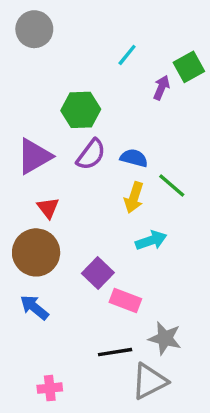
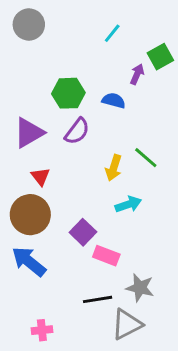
cyan line: (127, 55) -> (112, 33), moved
blue semicircle: (134, 158) -> (114, 101), moved
blue arrow: (34, 307) -> (29, 261), size x1.4

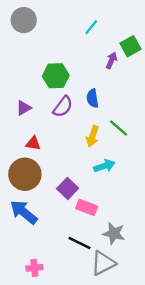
blue semicircle: (114, 101) -> (92, 98), moved, turned -114
purple triangle: (29, 133) -> (24, 108), size x0.6
red triangle: (41, 177) -> (33, 143), turned -42
black line: (98, 299) -> (79, 243), turned 35

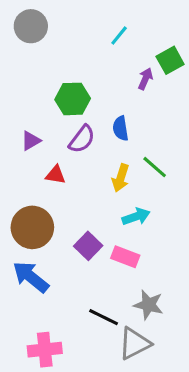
red triangle: (33, 143) -> (56, 175), moved
pink rectangle: (87, 207) -> (125, 257), moved
pink cross: (34, 268) -> (45, 350), size x1.5

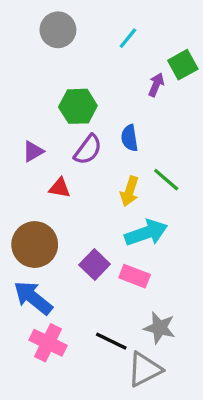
gray circle: (31, 26) -> (58, 30), moved
cyan arrow: (136, 217) -> (146, 233), size x1.4
pink cross: (45, 350) -> (48, 343), moved, turned 32

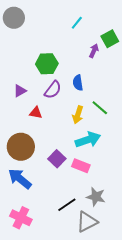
gray circle: (58, 30) -> (14, 18), moved
black line: (111, 341) -> (67, 205), turned -60
pink cross: (48, 343) -> (21, 218), moved

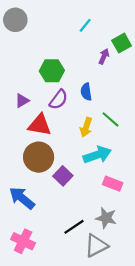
red triangle: (36, 113) -> (40, 125), size x1.6
brown circle: (21, 147) -> (39, 157), moved
pink rectangle: (81, 166) -> (113, 184), moved

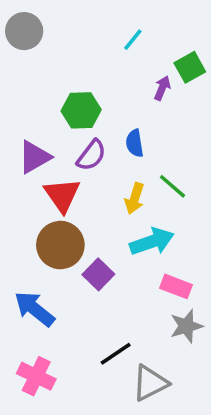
purple triangle: (22, 101) -> (34, 157), size x1.5
red triangle: (40, 125) -> (62, 195), turned 45
gray star: (106, 218) -> (186, 326), moved, turned -30

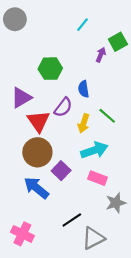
purple semicircle: (91, 155) -> (63, 107), moved
pink rectangle: (176, 286) -> (98, 178), moved
blue arrow: (34, 309) -> (36, 188), moved

